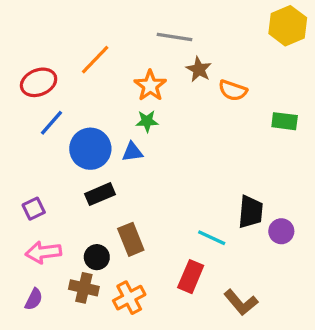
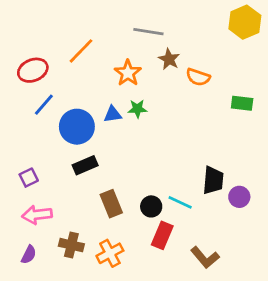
green star: (147, 121) -> (137, 109), moved
blue triangle: (132, 152) -> (113, 114), moved
black circle: (97, 257) -> (151, 206), moved

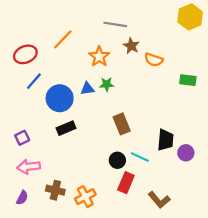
brown rectangle: (111, 204) -> (122, 124), moved

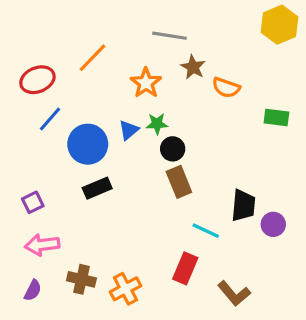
blue triangle: (87, 89) -> (129, 130), turned -32
black circle: (117, 160) -> (173, 149), moved

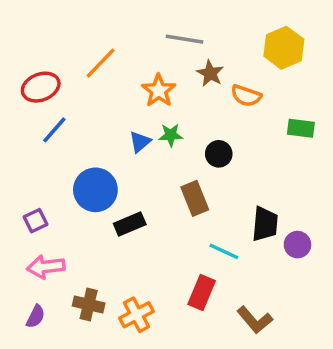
yellow hexagon: (280, 25) -> (284, 48), moved
blue circle: (88, 144) -> (95, 190), moved
black circle: (173, 149) -> (219, 154), moved
black rectangle: (97, 188) -> (130, 224), moved

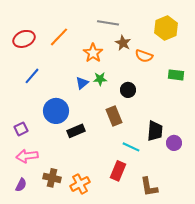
red ellipse: (41, 87) -> (24, 39), moved
brown L-shape: (255, 320) -> (149, 187), turned 30

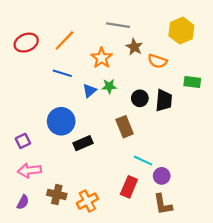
blue line: (32, 76) -> (62, 73), moved, turned 66
black trapezoid: (155, 131) -> (164, 100), moved
purple circle: (174, 143) -> (162, 176), moved

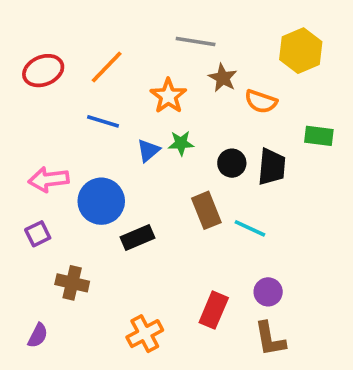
cyan line: (143, 161) -> (250, 228), moved
pink arrow: (29, 170) -> (49, 179), moved
brown cross: (57, 194) -> (72, 283), moved

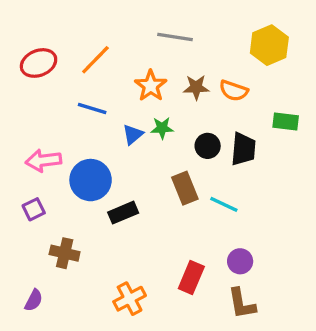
brown star: (223, 78) -> (196, 87), moved, turned -30

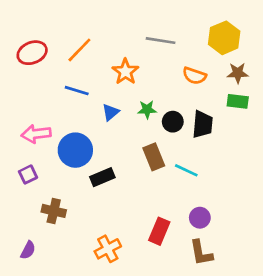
gray line: (175, 37) -> (161, 41), moved
brown star: (196, 87) -> (238, 73), moved
green star: (162, 128) -> (147, 110), moved

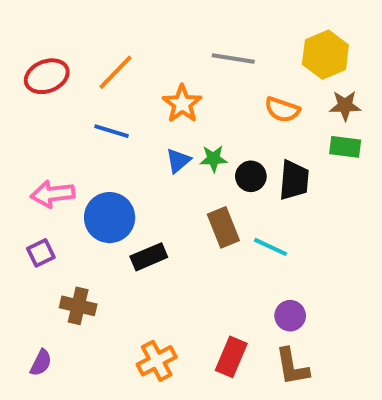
blue triangle: (111, 112) -> (178, 161), moved
red rectangle: (159, 231) -> (231, 357), moved

